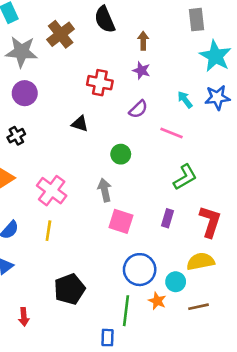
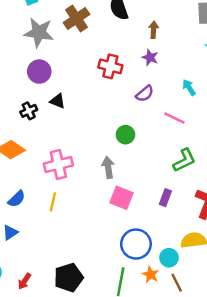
black triangle: (80, 124) -> (58, 101), moved
pink cross: (52, 191) -> (58, 165), turned 36
black pentagon: (69, 289) -> (69, 278), moved
brown line: (199, 307) -> (177, 283), moved, turned 72
red arrow: (24, 317) -> (24, 281), turned 35

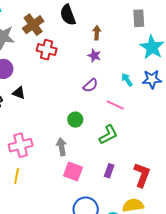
red cross: (110, 66) -> (47, 50), moved
green L-shape: (184, 160) -> (108, 135), moved

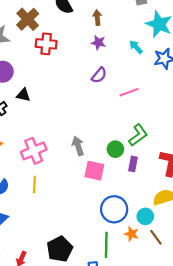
cyan arrow: (127, 80) -> (136, 47), moved
pink line: (115, 105) -> (129, 92), turned -36
green circle: (75, 120) -> (115, 149), moved
green L-shape: (108, 135) -> (138, 135), moved

